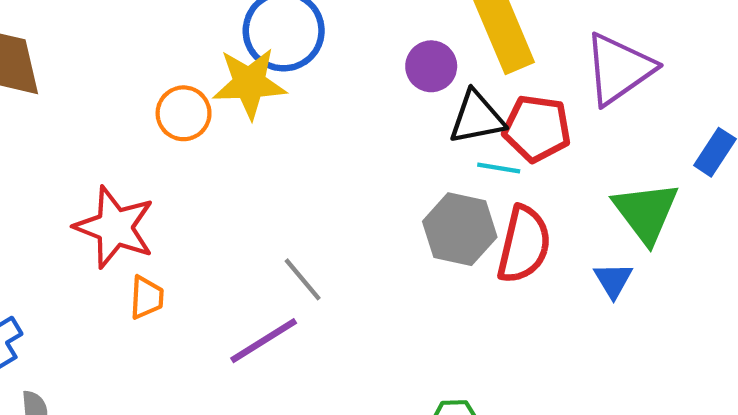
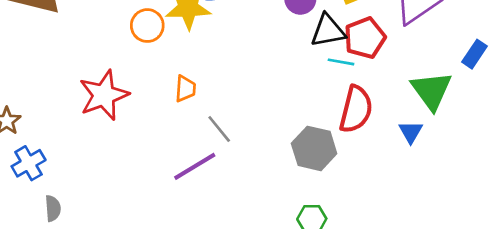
red pentagon: (537, 128) -> (365, 38), turned -30
red star: (115, 227) -> (104, 95), turned 30
gray hexagon: (460, 229) -> (314, 148), moved
orange trapezoid: (147, 297) -> (185, 89), moved

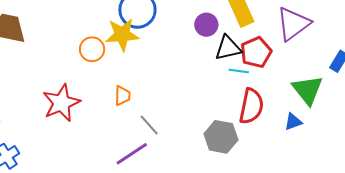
blue triangle: (411, 132) -> (293, 122), turned 42

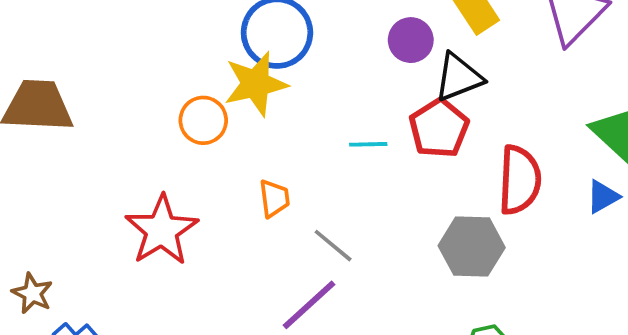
red pentagon: (256, 52) -> (439, 128), moved
cyan line: (239, 71) -> (368, 144), moved

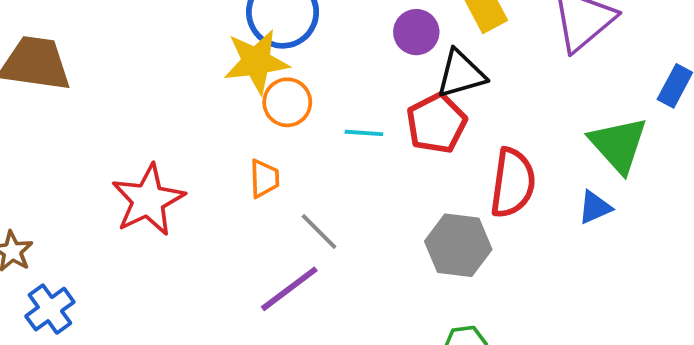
orange circle: (203, 120) -> (287, 102), moved

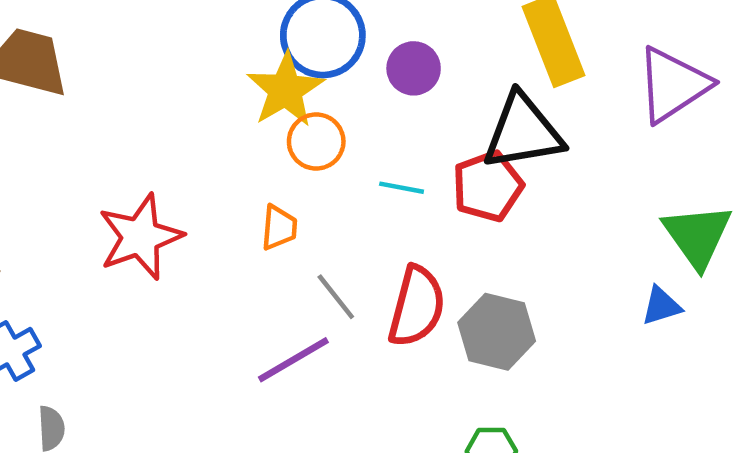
purple circle: (416, 32) -> (414, 68), moved
yellow star: (256, 62) -> (285, 90), turned -30
black triangle: (461, 74) -> (523, 132), size x1.4
red semicircle: (513, 183) -> (417, 306), moved

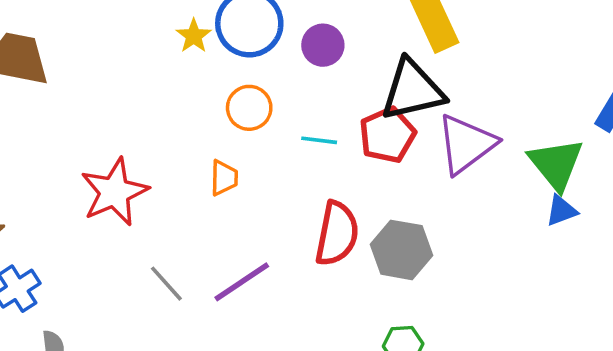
purple triangle: (673, 85) -> (466, 144), moved
yellow star: (285, 90) -> (194, 36), moved, size x0.6
gray line: (336, 297) -> (166, 284), moved
blue triangle: (661, 306) -> (561, 211), moved

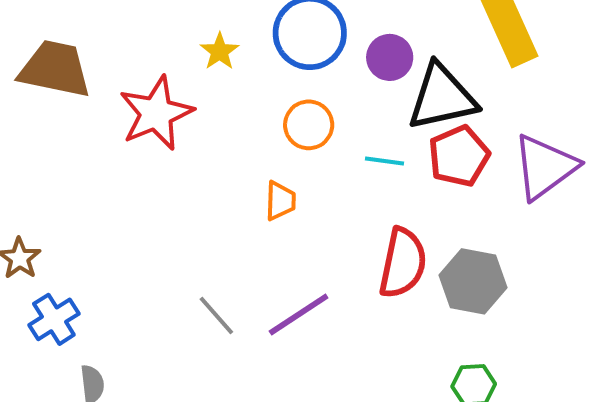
yellow star: (194, 36) -> (220, 51), moved
black triangle: (413, 90) -> (442, 97), moved
red star: (114, 192) -> (156, 113), moved

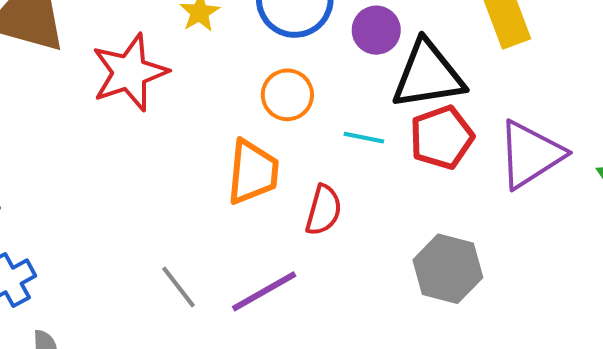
orange trapezoid: (280, 201) -> (253, 172), size x1.6
red semicircle: (403, 263) -> (324, 210), moved, size x0.7

